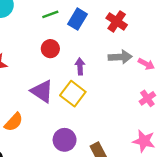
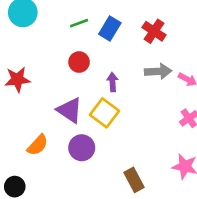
purple circle: (65, 140) -> (82, 148), moved

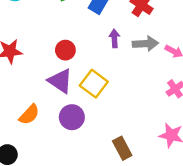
red circle: (79, 62) -> (65, 50), moved
purple arrow: (113, 82) -> (114, 38), moved

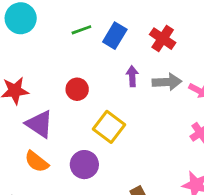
purple triangle: (60, 81) -> (39, 124), moved
orange semicircle: (29, 115) -> (37, 162), turned 85

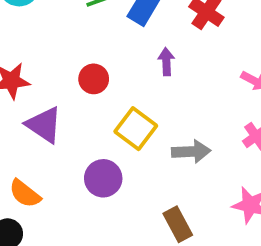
gray arrow: (167, 82) -> (191, 152), moved
orange semicircle: (37, 162) -> (25, 194), moved

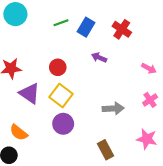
purple arrow: (166, 62) -> (99, 58), turned -64
yellow square: (136, 129) -> (61, 96), moved

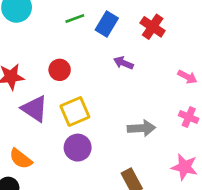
red circle: (58, 67) -> (60, 70), moved
yellow square: (61, 96) -> (75, 111), turned 30
pink cross: (150, 100) -> (189, 117), turned -32

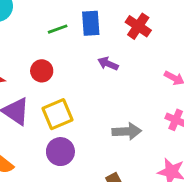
green line: (75, 18) -> (58, 29), moved
blue rectangle: (107, 24) -> (91, 23), turned -35

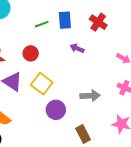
yellow square: (58, 114) -> (42, 84), turned -30
purple circle: (60, 152) -> (56, 110), moved

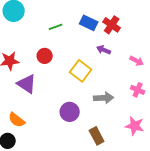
blue rectangle: (65, 20) -> (89, 23), moved, turned -60
purple arrow: (77, 48) -> (104, 50), moved
yellow square: (42, 84) -> (81, 71), moved

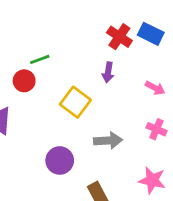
blue rectangle: (89, 23) -> (151, 34), moved
green line: (56, 27) -> (40, 59), moved
purple arrow: (104, 50) -> (108, 72), turned -104

